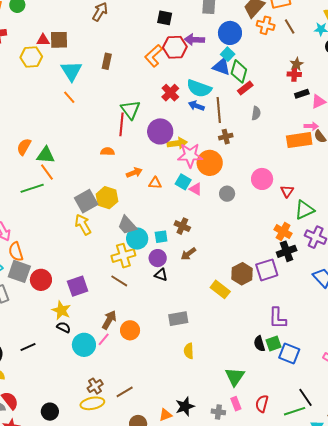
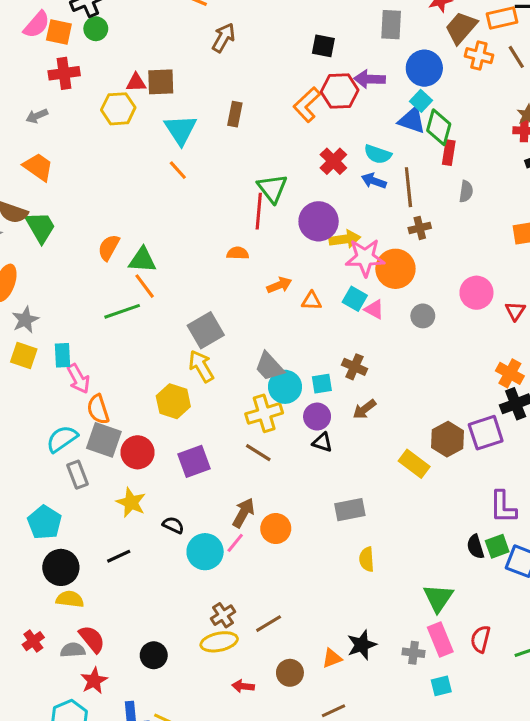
cyan semicircle: (199, 88) -> (378, 154), size x0.7
red rectangle: (245, 88) -> (449, 153), turned -42
yellow hexagon: (107, 198) -> (173, 401), moved
yellow star: (61, 310) -> (131, 502), moved
pink rectangle: (236, 404) -> (440, 640), size x1.5

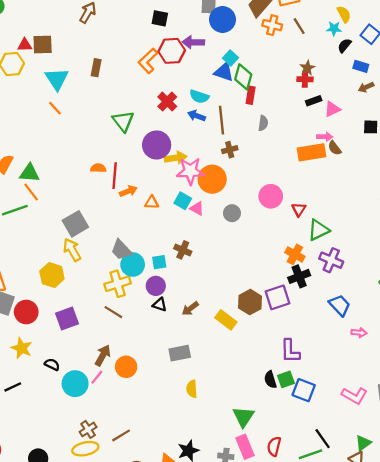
blue circle: (424, 68) -> (223, 19), moved
red line: (259, 211) -> (115, 176), moved
brown arrow: (364, 409) -> (190, 309), moved

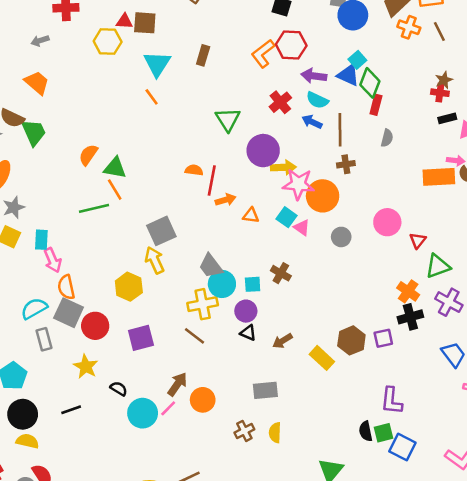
purple arrow: (193, 42) -> (314, 76), moved
purple square: (278, 297) -> (383, 338), size x0.7
brown cross: (88, 429) -> (244, 431), moved

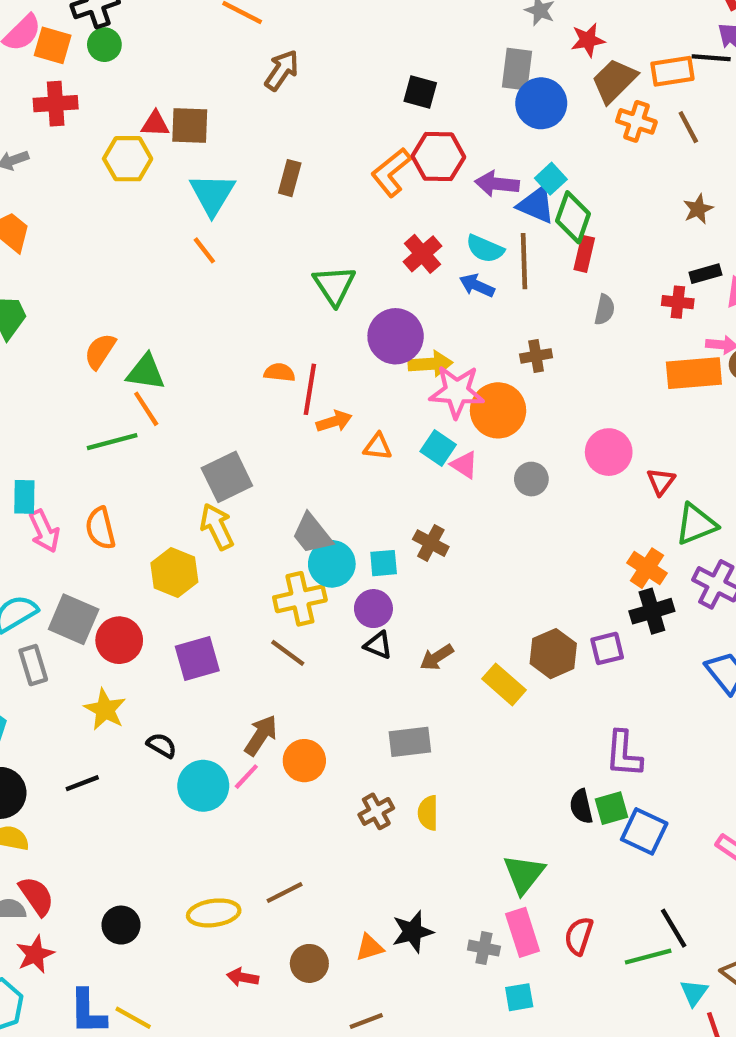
purple arrow: (314, 76) -> (497, 184), moved
red cross: (440, 93) -> (678, 302), moved
brown line: (340, 130) -> (524, 261), moved
orange semicircle: (66, 287) -> (100, 528), moved

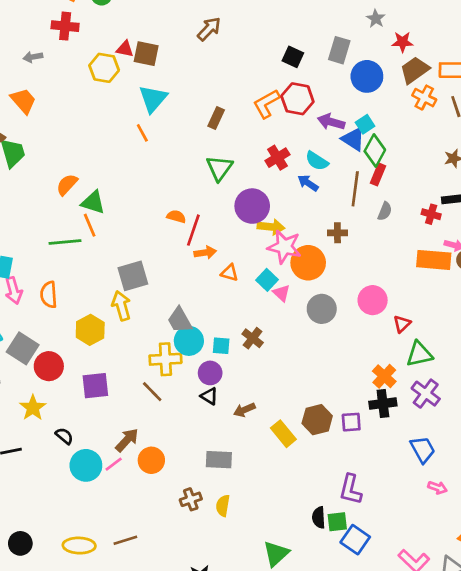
gray rectangle: (517, 69) -> (339, 50), moved
brown rectangle: (290, 178) -> (216, 118), moved
brown line: (524, 261) -> (355, 189), moved
gray circle: (531, 479) -> (322, 309), size x1.4

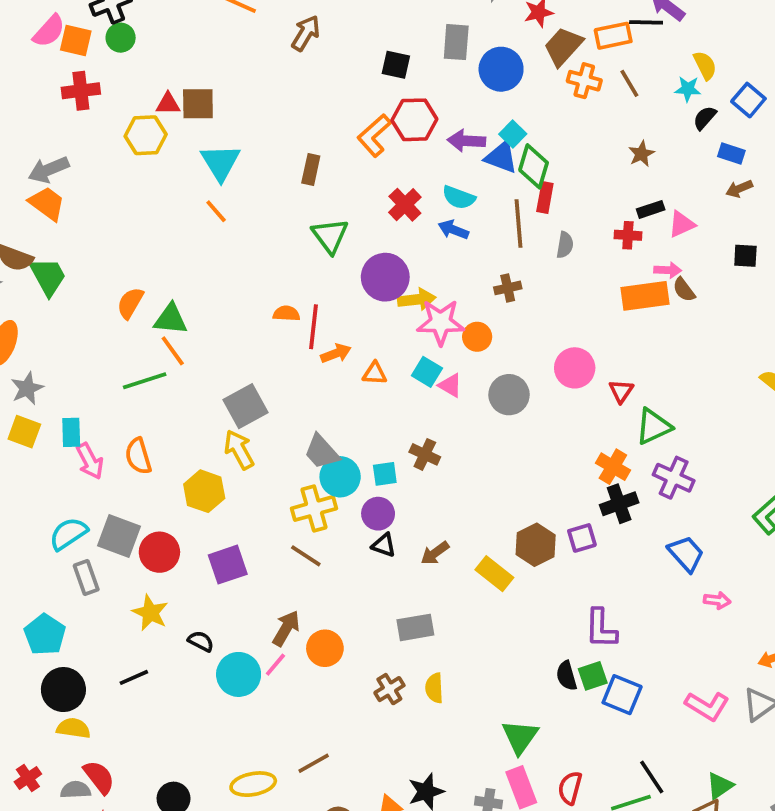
brown arrow: (209, 29) -> (306, 33), moved
gray arrow: (33, 57) -> (49, 170), moved, size x1.5
orange circle: (308, 263) -> (477, 337), size x0.6

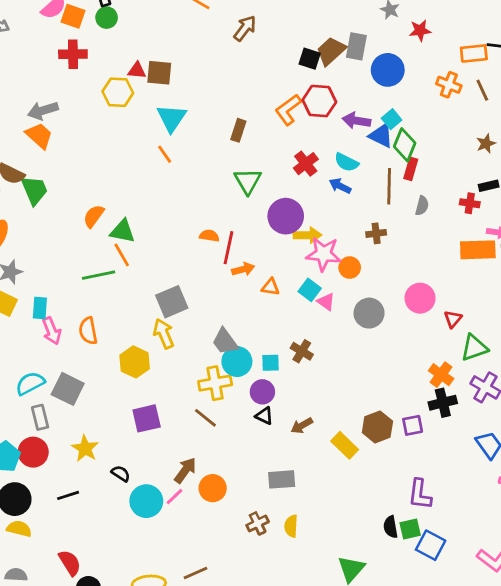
brown trapezoid: (563, 46) -> (331, 51), moved
red circle: (159, 552) -> (33, 452), moved
red semicircle: (99, 777) -> (70, 563), moved

